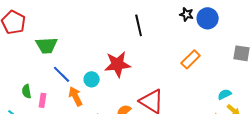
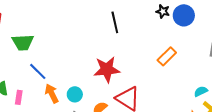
red star: (118, 64) -> (107, 69), moved
cyan circle: (92, 79) -> (75, 94), moved

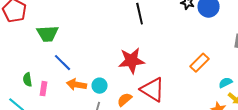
orange rectangle: (167, 56) -> (200, 63), moved
orange arrow: (52, 93) -> (77, 85), turned -54

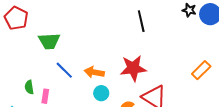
orange arrow: (77, 85) -> (94, 72), moved

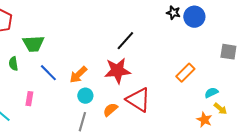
black line: (141, 21) -> (125, 41), moved, turned 55
orange arrow: (94, 72) -> (78, 75), turned -54
green semicircle: (29, 87) -> (13, 64), moved

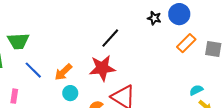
black star: (173, 13) -> (154, 18), moved
orange rectangle: (185, 73) -> (186, 43), moved

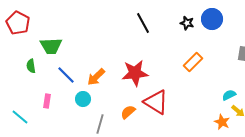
black line: (110, 38) -> (143, 23), moved, turned -70
orange rectangle: (186, 43) -> (193, 62), moved
cyan circle: (70, 93) -> (83, 99), moved

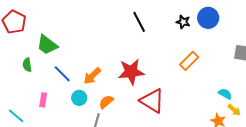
green trapezoid: (51, 46) -> (47, 45), turned 40
cyan semicircle: (229, 95) -> (225, 94), turned 56
orange semicircle: (128, 112) -> (106, 102), moved

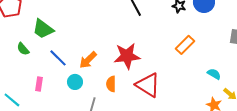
green semicircle: (27, 65) -> (23, 49), turned -32
cyan semicircle: (225, 94) -> (214, 74), moved
orange semicircle: (106, 102) -> (111, 84), moved, turned -49

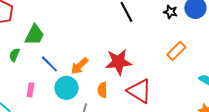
green trapezoid: (43, 29) -> (34, 35), turned -100
green semicircle: (23, 49) -> (14, 55), turned 64
cyan circle: (75, 82) -> (66, 88), size x1.5

